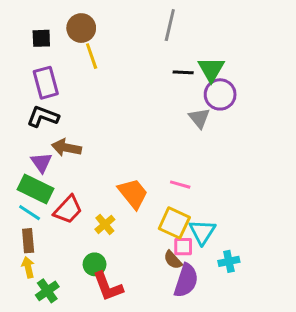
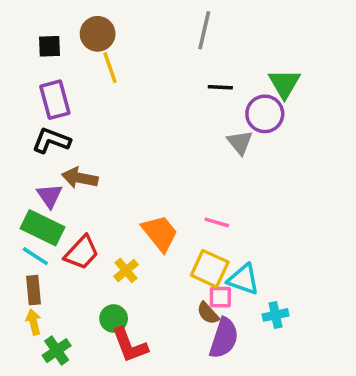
green triangle: (211, 69) -> (284, 84), moved
cyan triangle: (202, 232) -> (243, 279), turned -44

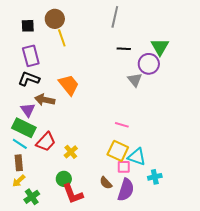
orange trapezoid: (160, 233) -> (69, 85), moved
brown semicircle: (208, 313) -> (106, 183), moved
yellow arrow: (34, 322) -> (19, 181), turned -120

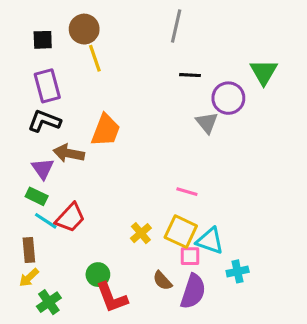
green triangle: (160, 47) -> (264, 72), moved
orange trapezoid: (69, 85) -> (106, 130), turned 60
green rectangle: (24, 128) -> (37, 196), size x0.6
cyan line: (20, 144) -> (46, 221), moved
yellow cross: (71, 152) -> (141, 233), moved

